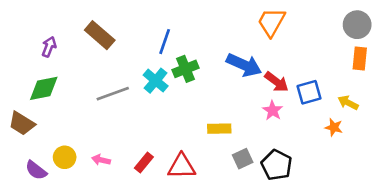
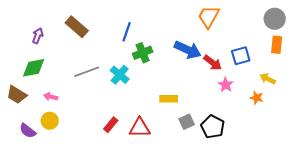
cyan cross: (156, 81) -> (120, 75), moved
blue square: (309, 92) -> (241, 56), moved
pink star: (273, 110) -> (226, 85), moved
pink arrow: (101, 160) -> (51, 97), moved

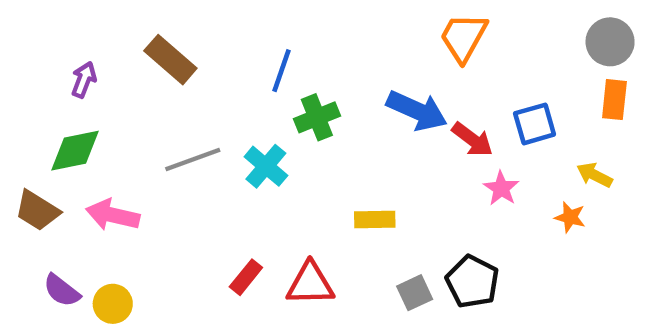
pink arrow: (51, 97) -> (113, 215), size x1.6
yellow circle: (50, 121) -> (113, 304), moved
gray square: (187, 122) -> (415, 293), moved

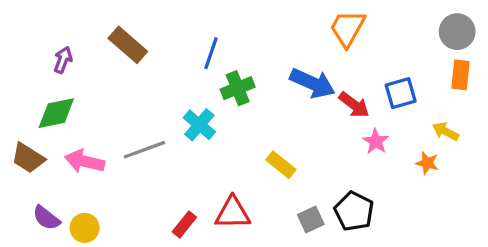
gray line: (193, 160) -> (144, 150), moved
yellow rectangle: (375, 219) -> (281, 165), turned 40
red rectangle: (246, 277) -> (184, 225), moved

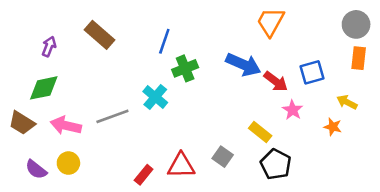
yellow rectangle: (281, 165) -> (260, 132), moved
gray square: (311, 220) -> (223, 157), moved, turned -30
yellow circle: (85, 228) -> (68, 163), moved

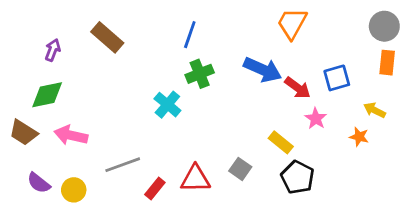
blue line: (164, 41) -> (190, 35), moved
gray line: (112, 116) -> (123, 165), moved
yellow circle: (68, 163) -> (74, 190), moved

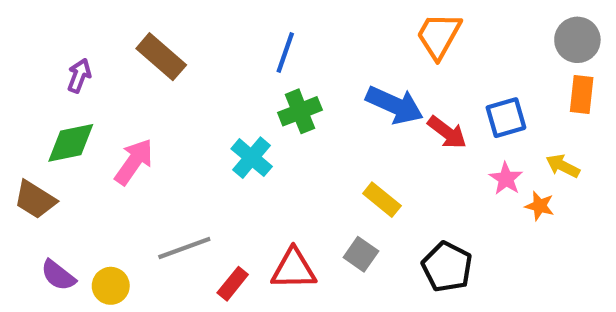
pink star: (316, 119) -> (506, 179), moved
pink arrow: (71, 135) -> (134, 162), moved, turned 112
yellow rectangle: (281, 142) -> (382, 200), moved

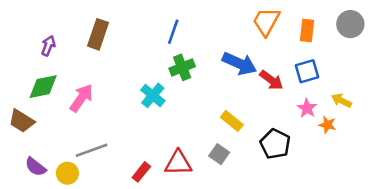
brown rectangle: (161, 57) -> (98, 34), turned 68
orange rectangle: (582, 95) -> (307, 30), moved
gray line: (184, 248) -> (92, 150), moved
black pentagon: (447, 267) -> (275, 144), moved

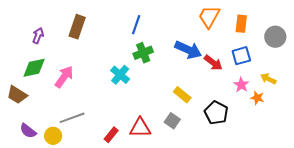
gray circle: (350, 24) -> (275, 37), moved

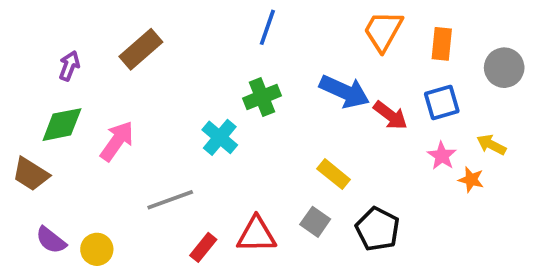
blue line: (136, 25) -> (267, 27), moved
brown rectangle: (77, 27) -> (141, 49), turned 30
black pentagon: (216, 113) -> (378, 229), moved
gray line: (72, 118) -> (170, 200), moved

